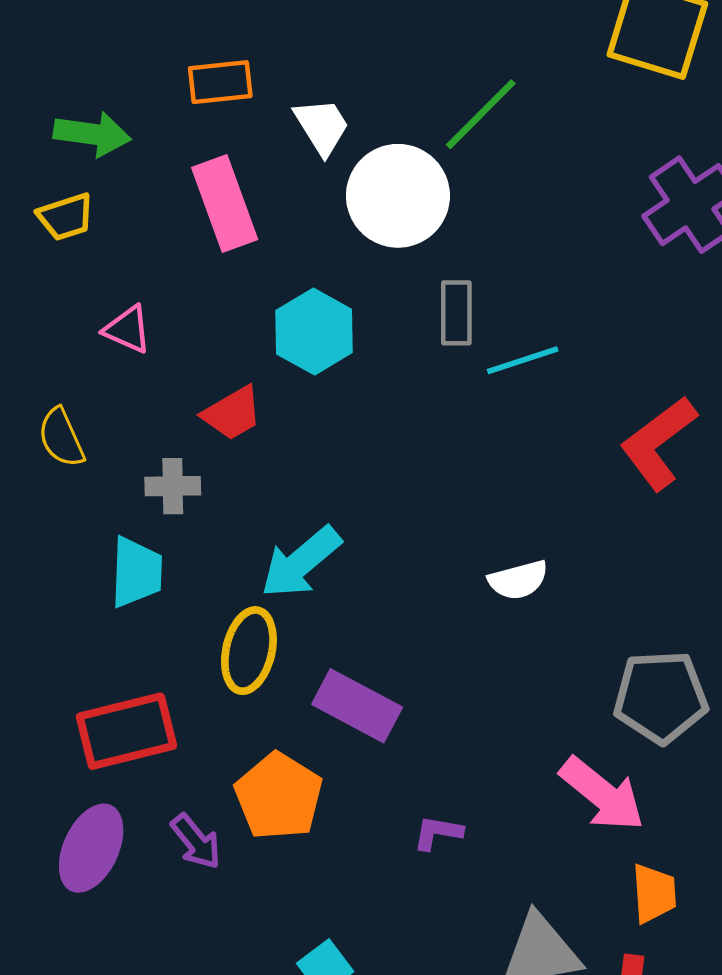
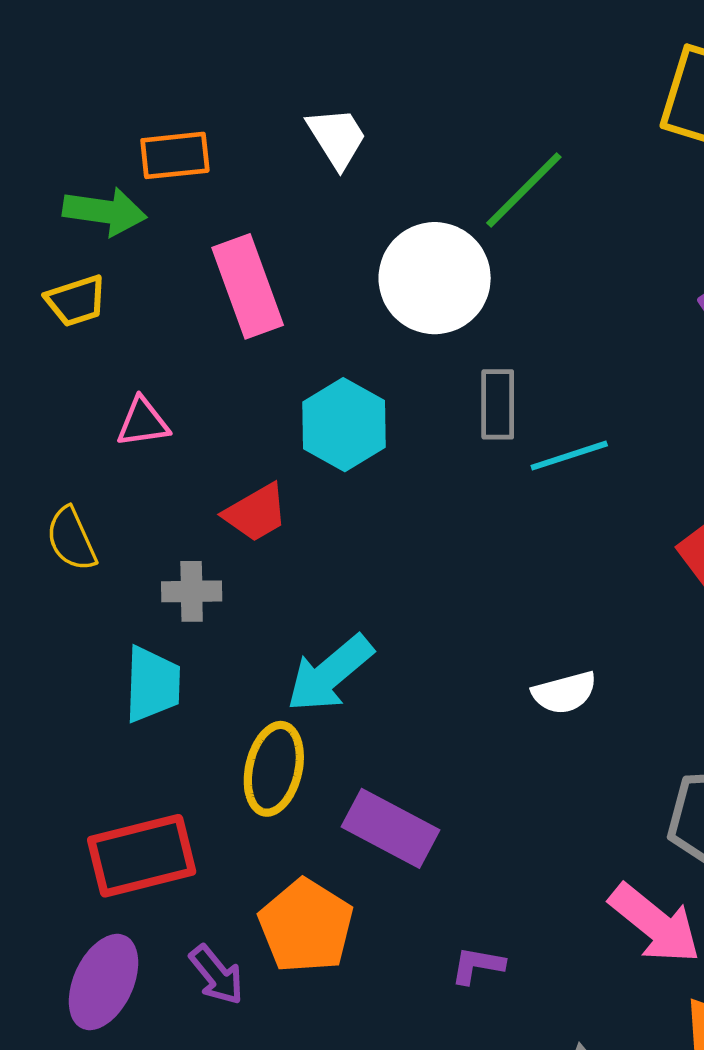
orange rectangle: (220, 82) -> (175, 155), moved
white trapezoid: (322, 126) -> (337, 138), moved
pink triangle: (128, 329) -> (143, 422), turned -32

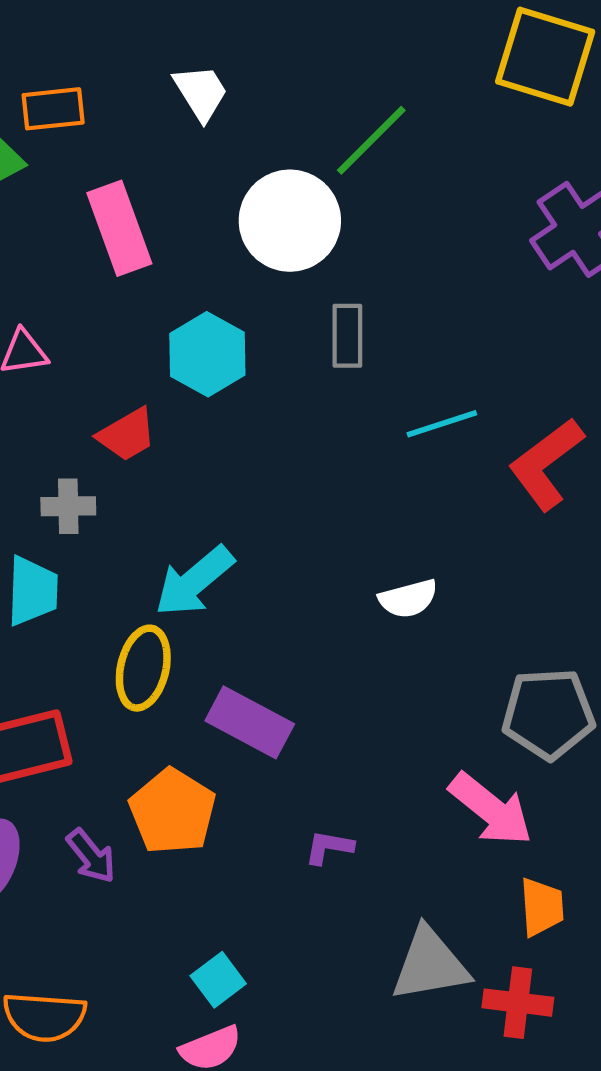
cyan line: (569, 456) -> (442, 424), moved

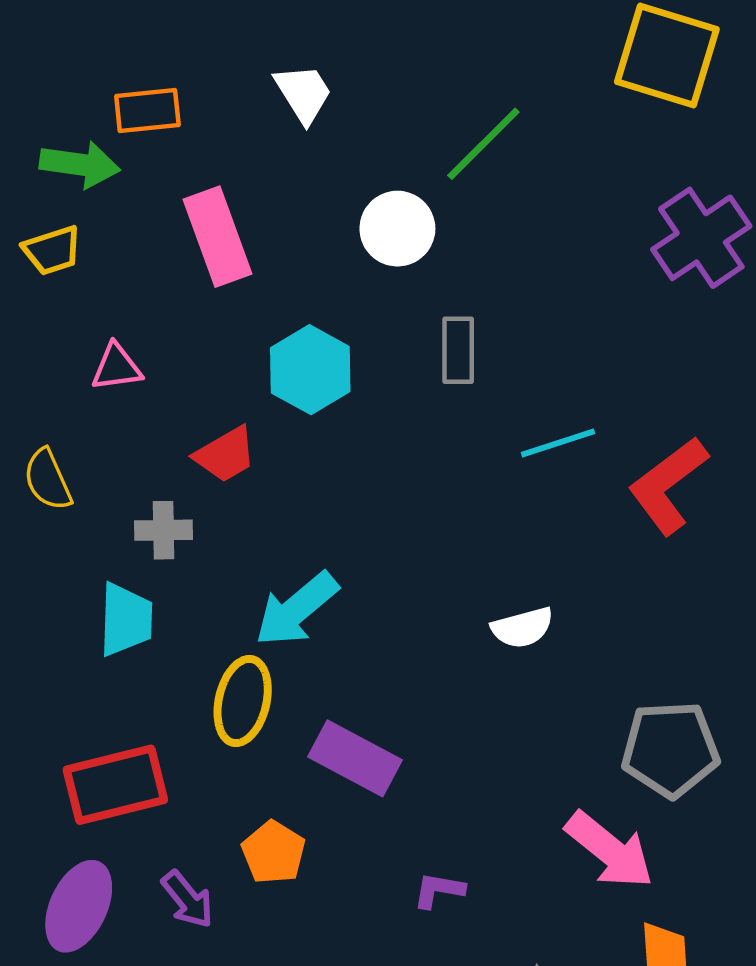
white circle: (290, 221) -> (397, 229), size x0.7
orange pentagon: (173, 811) -> (274, 852), size x0.7

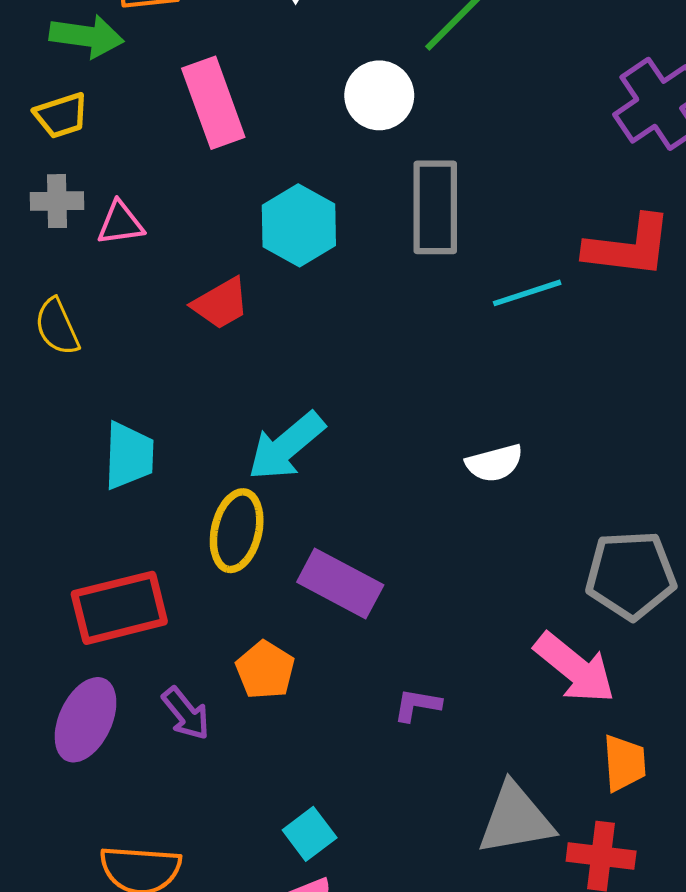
gray rectangle: (458, 350) -> (435, 207), size x1.5
red L-shape: (668, 485) -> (629, 246), moved, turned -136
gray cross: (164, 530) -> (57, 201), moved

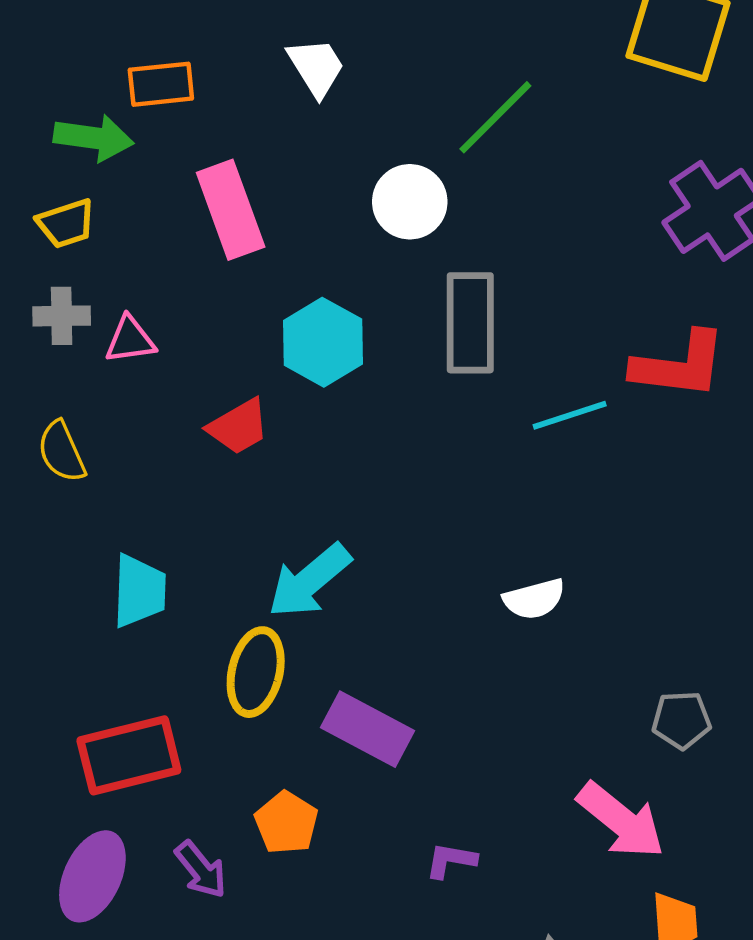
gray pentagon: (631, 575) -> (681, 720), size x0.6

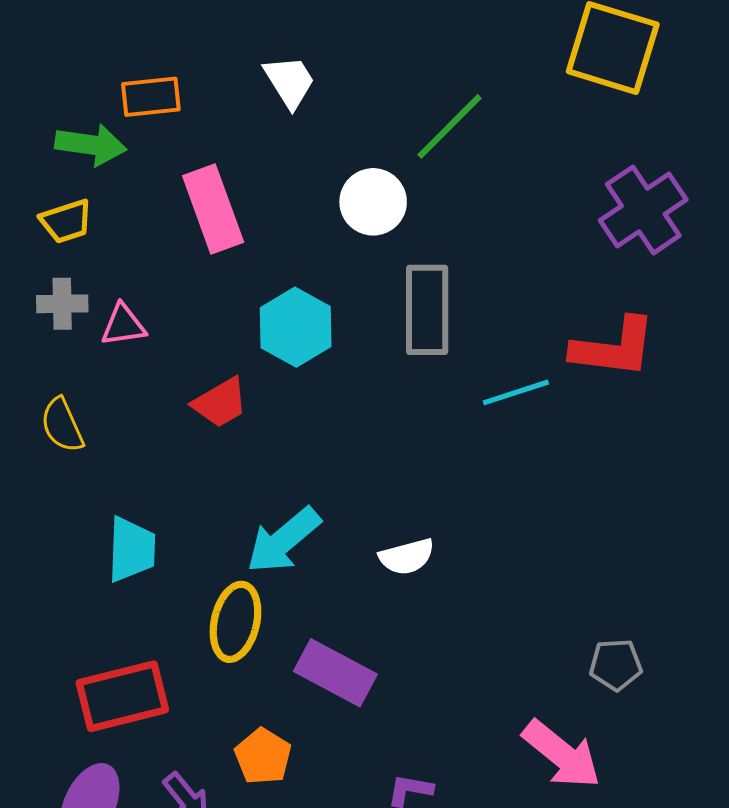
white semicircle: (534, 599) -> (407, 557), moved

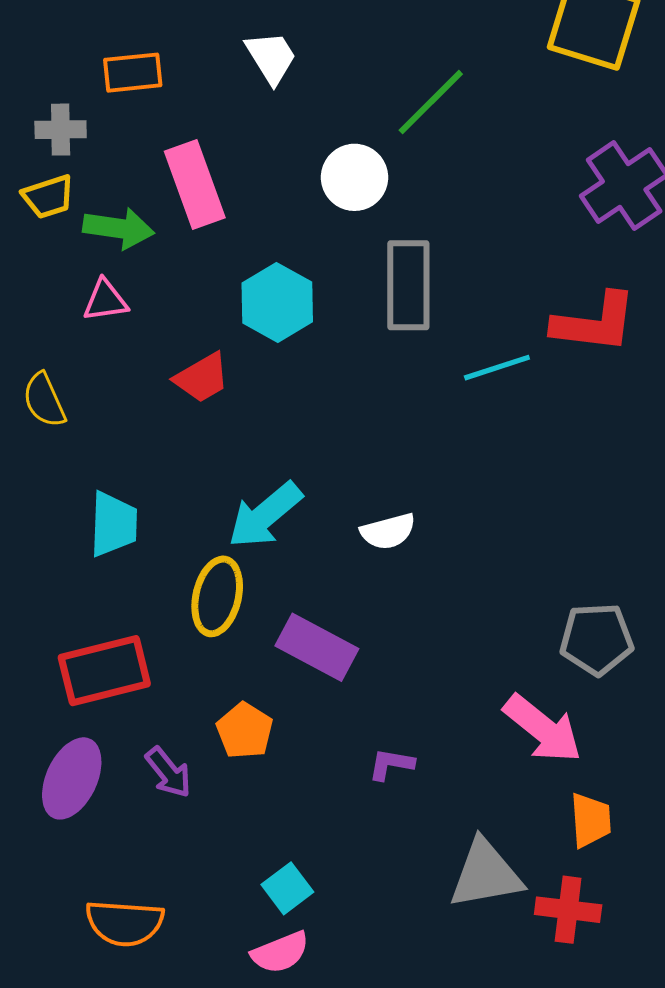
green arrow: (91, 145) -> (119, 228), moved
gray cross: (62, 304) -> (61, 130), moved
gray pentagon: (616, 665) -> (597, 639), size x1.4

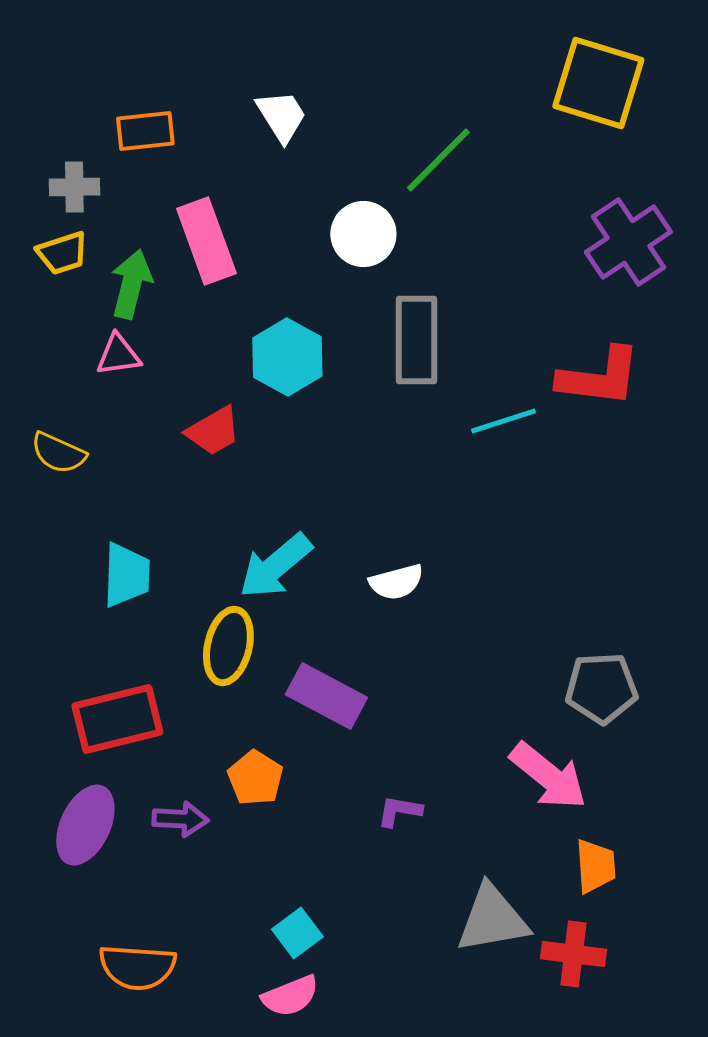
green arrow: (119, 228) -> (131, 284), turned -84
yellow semicircle: (44, 400) -> (58, 453), turned -42
purple arrow: (168, 772) -> (180, 819), turned -48

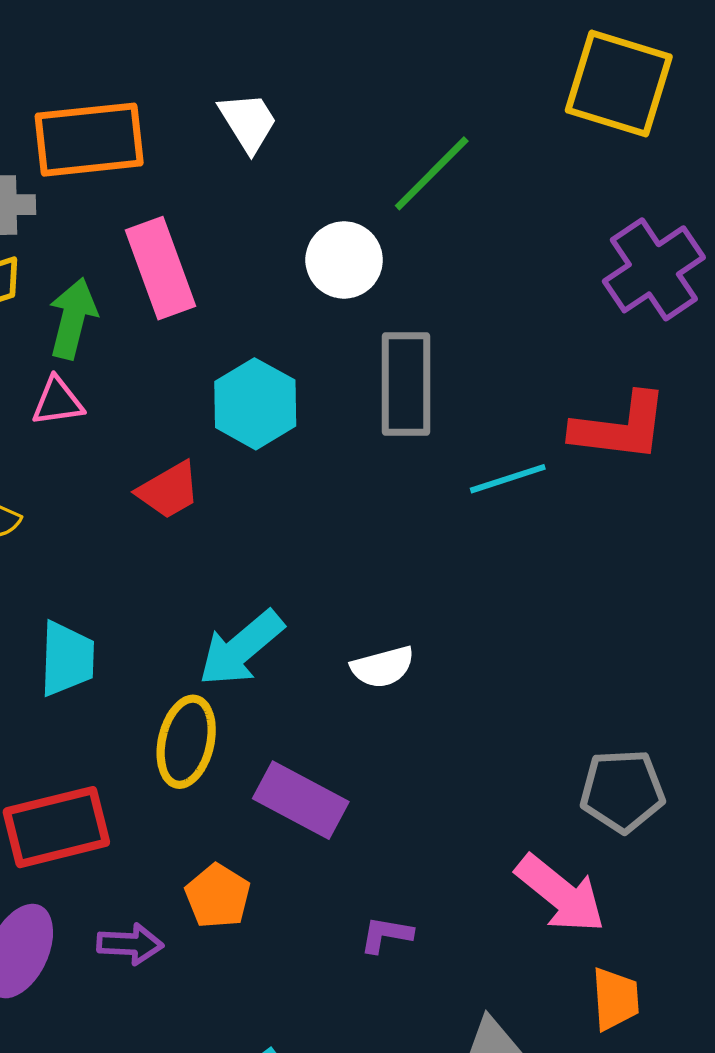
orange rectangle: (145, 131) -> (89, 140), size x1.6

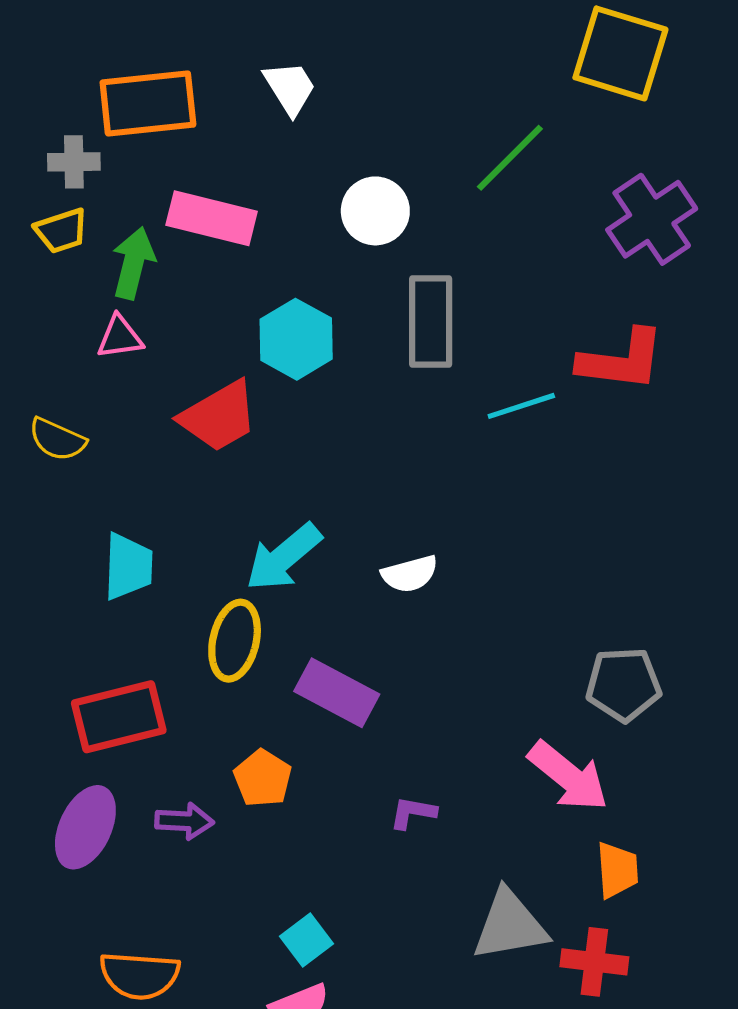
green line: (432, 173) -> (510, 158), moved
pink rectangle: (160, 268) -> (212, 218), turned -56
red trapezoid: (169, 490) -> (219, 416), size x1.4

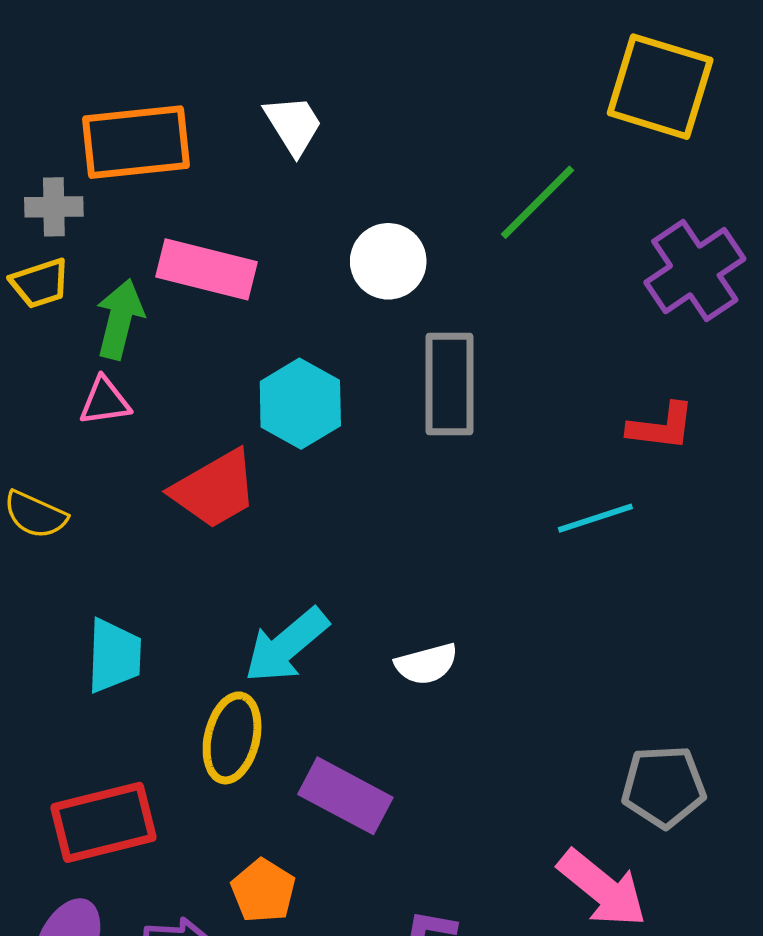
red L-shape: (621, 360) -> (661, 427), size x0.7
cyan line: (521, 406) -> (595, 518), moved

